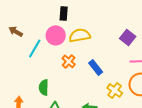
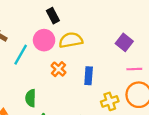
black rectangle: (64, 13) -> (53, 16), turned -32
blue rectangle: (96, 67) -> (89, 76), turned 42
yellow cross: (115, 90) -> (110, 101), turned 35

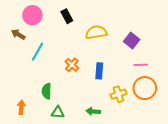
pink circle: (44, 40) -> (32, 15), moved
yellow semicircle: (71, 40) -> (96, 32), moved

